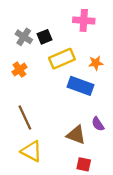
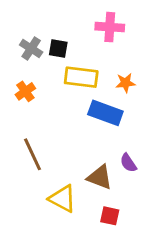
black square: (45, 37) -> (58, 49), turned 32
yellow rectangle: (62, 59) -> (81, 77), turned 30
yellow triangle: (31, 151) -> (63, 199), moved

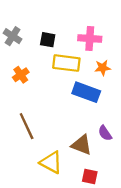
pink cross: (110, 27) -> (90, 38), moved
gray cross: (31, 49) -> (13, 36), moved

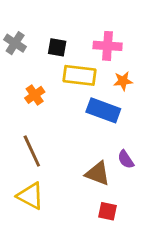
orange cross: (21, 75) -> (35, 95), moved
yellow triangle: (51, 162) -> (30, 196), moved

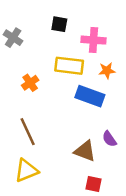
black square: (57, 47) -> (59, 24), moved
yellow triangle: (30, 196) -> (26, 171), turned -50

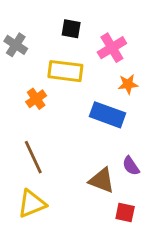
pink cross: (93, 40) -> (112, 48), turned -35
yellow rectangle: (69, 66) -> (65, 71), moved
red square: (93, 184) -> (125, 212), moved

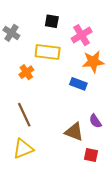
orange star: (128, 84) -> (93, 62), size x1.5
blue rectangle: (108, 115) -> (78, 84), size x0.7

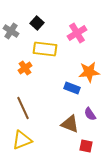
black square: (52, 21) -> (37, 23), moved, turned 32
orange star: (93, 62) -> (89, 72), moved
blue rectangle: (78, 84) -> (72, 88), moved

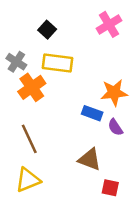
gray cross: (11, 31) -> (16, 62), moved
pink cross: (77, 33) -> (109, 24), moved
orange cross: (25, 68) -> (32, 87), size x1.5
purple semicircle: (90, 114) -> (115, 127), moved

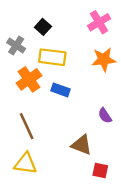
gray cross: (16, 62) -> (16, 46), moved
orange star: (114, 93) -> (104, 60), moved
blue rectangle: (92, 113) -> (60, 90), moved
yellow triangle: (28, 180) -> (25, 163), turned 30

